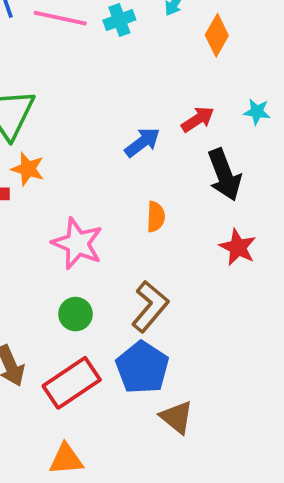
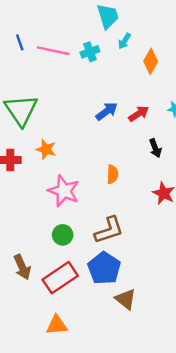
blue arrow: (142, 142) -> (107, 111), moved
orange star: (28, 169) -> (46, 149), moved
black arrow: (224, 175) -> (155, 148), size x0.6
brown L-shape: (150, 306) -> (109, 230), turned 32

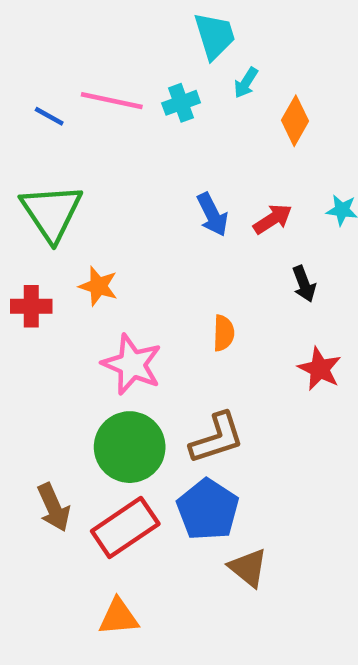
blue line: (20, 42) -> (49, 116), moved, turned -42
blue arrow: (107, 111) -> (212, 215), turned 100
green circle: (63, 235) -> (130, 447), size x1.8

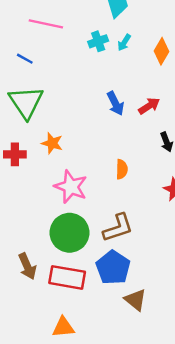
cyan arrow: (246, 83) -> (124, 43), moved
pink line: (112, 101) -> (46, 24), moved
blue line: (49, 116) -> (25, 59), moved
red rectangle: (125, 528) -> (67, 277), turned 44

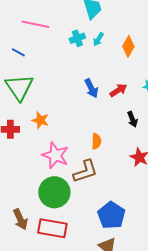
brown L-shape: (118, 228) -> (85, 171), moved
blue pentagon: (113, 268) -> (111, 215), moved

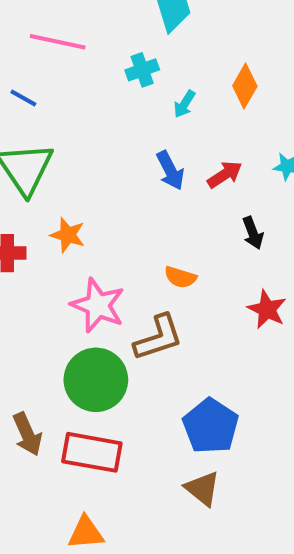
cyan arrow: (98, 39) -> (184, 104), moved
orange semicircle: (96, 141) -> (180, 277), turned 105

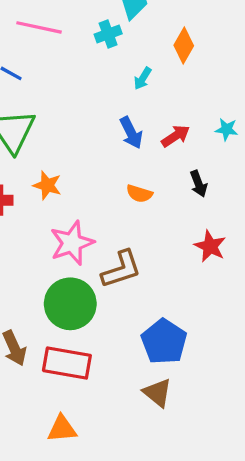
cyan cross: (142, 70) -> (108, 34), moved
orange diamond: (245, 86) -> (184, 46), moved
orange semicircle: (180, 277) -> (139, 194), moved
pink star: (98, 305) -> (72, 243), turned 30

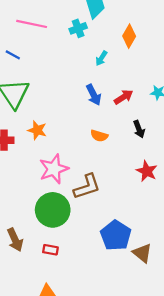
red rectangle: (67, 363) -> (50, 250), size x0.5
brown triangle: (157, 393) -> (142, 253), moved

